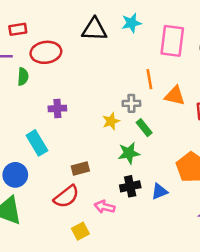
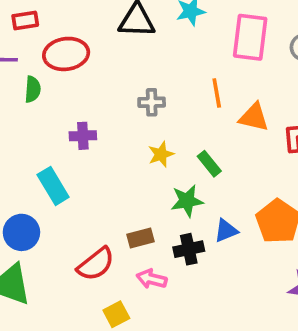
gray cross: (131, 103) -> (152, 102), moved
brown rectangle: (80, 168) -> (140, 238), moved
blue triangle: (159, 191) -> (226, 231), moved

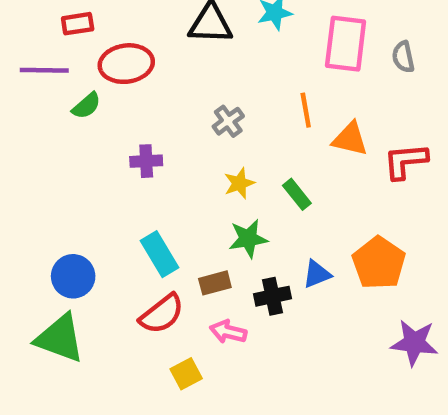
green semicircle: (33, 89) -> (86, 106), turned 45
gray cross: (152, 102) -> (228, 121), turned -35
cyan rectangle: (53, 186) -> (160, 254), moved
green star: (187, 201) -> (248, 239), moved

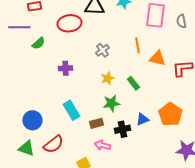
red ellipse: (126, 64) -> (69, 23), moved
red semicircle: (162, 314) -> (53, 144), moved
green triangle: (60, 338) -> (26, 148), size x0.7

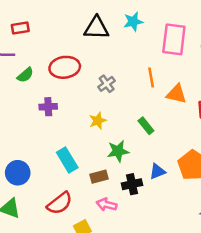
red ellipse: (69, 23) -> (65, 67), moved
purple cross: (65, 68) -> (48, 107), moved
yellow star: (107, 78) -> (98, 121), moved
red semicircle: (53, 144) -> (60, 203), moved

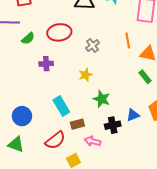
green rectangle: (146, 126) -> (145, 77), moved
green star: (118, 151) -> (102, 99), turned 30
brown rectangle: (99, 177) -> (77, 124), moved

